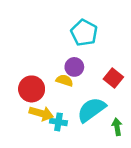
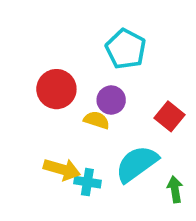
red circle: (32, 89) -> (56, 89), moved

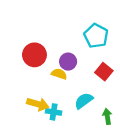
cyan pentagon: (126, 49) -> (96, 36), moved
cyan semicircle: (137, 164) -> (84, 101), size x0.7

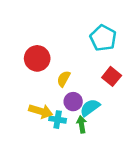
purple circle: (68, 62) -> (73, 102), moved
yellow semicircle: (59, 74) -> (64, 79), turned -80
green arrow: (107, 116) -> (82, 124), moved

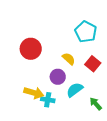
yellow semicircle: (64, 79) -> (69, 59), moved, turned 104
purple circle: (73, 102) -> (58, 77), moved
green arrow: (82, 124) -> (96, 104), moved, turned -32

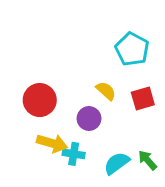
red circle: (31, 49) -> (40, 100), moved
red square: (93, 64) -> (143, 99), turned 35
cyan semicircle: (75, 90) -> (117, 163), moved

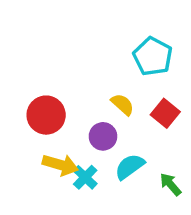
red square: (143, 99) -> (165, 113), turned -35
cyan cross: (74, 154) -> (85, 177), turned 35
cyan semicircle: (117, 163) -> (130, 167), moved

